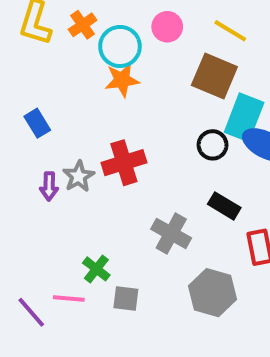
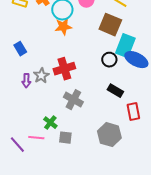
gray cross: (171, 234) -> (73, 100), moved

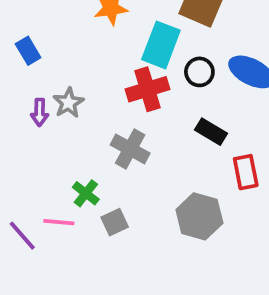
cyan rectangle: (125, 46) -> (161, 45), moved
red cross: (64, 69) -> (147, 89), moved
gray square: (65, 138) -> (115, 222), turned -32

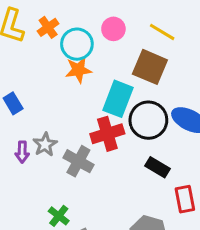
black circle: (199, 72) -> (148, 120), size x1.6
gray cross: (130, 149) -> (78, 161), moved

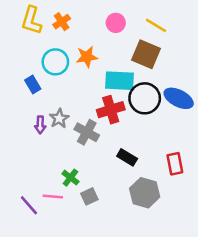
cyan circle: (77, 44) -> (55, 62), moved
cyan rectangle: (118, 99) -> (120, 81), turned 72
black rectangle: (158, 167) -> (127, 157), moved

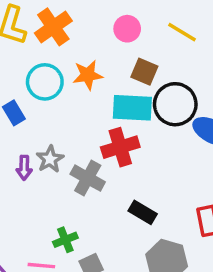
orange cross: (62, 22) -> (53, 27), size x1.5
brown square: (146, 54) -> (144, 72), moved, size x0.7
black circle: (145, 98) -> (175, 104), moved
green cross: (70, 178) -> (65, 240), turned 30

